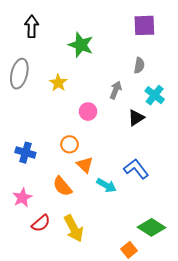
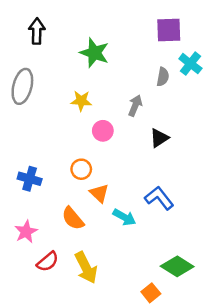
yellow star: (58, 83) -> (81, 101), moved, turned -30
cyan cross: (155, 95) -> (190, 64), moved

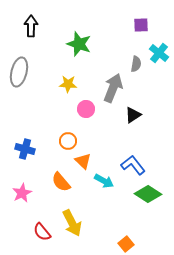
purple square: (169, 30) -> (141, 25), size x0.7
gray arrow: (135, 106) -> (113, 88), size x1.6
red semicircle: (48, 262) -> (42, 232), moved, turned 90
green diamond: (177, 266) -> (148, 194), moved

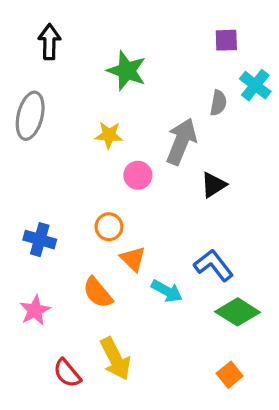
orange square: (126, 244) -> (230, 375), moved

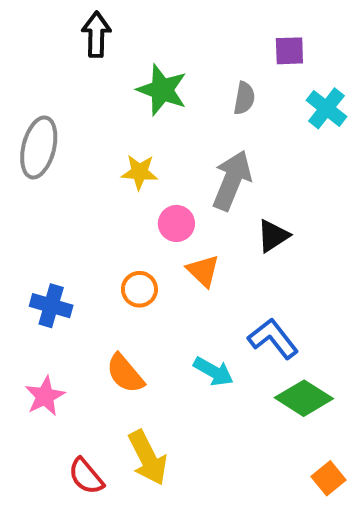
black arrow: (49, 42) -> (96, 34), moved
gray semicircle: (218, 103) -> (244, 98), moved
orange triangle: (133, 259) -> (203, 271), moved
orange square: (230, 375) -> (329, 478), moved

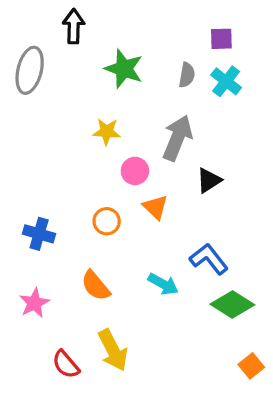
cyan cross: (326, 108) -> (226, 81), moved
gray ellipse: (39, 147) -> (30, 70), moved

